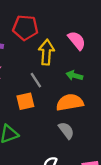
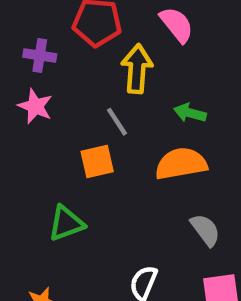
pink semicircle: (77, 40) -> (177, 25), moved
gray semicircle: (66, 130) -> (205, 230), moved

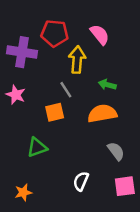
purple cross: (40, 55) -> (22, 52), size x1.6
pink star: (35, 106) -> (16, 95), moved

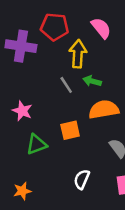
green arrow: (107, 85) -> (92, 81), moved
pink star: (16, 95) -> (22, 111), moved
orange square: (55, 112) -> (70, 130), moved

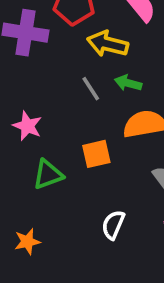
yellow arrow: (78, 54) -> (108, 44), turned -80

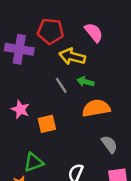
orange square: (96, 154) -> (47, 124), moved
green triangle: (48, 174) -> (34, 162), moved

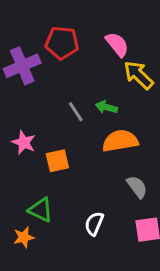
purple cross: (19, 49) -> (22, 66), turned -32
yellow arrow: (72, 57) -> (139, 75), moved, turned 30
green triangle: (34, 162) -> (41, 210), turned 45

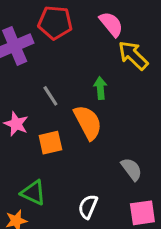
green arrow: (106, 107) -> (100, 88), turned 70
gray line: (76, 112) -> (50, 96), moved
orange semicircle: (120, 141) -> (88, 122), moved, turned 72

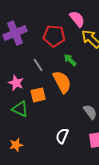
red pentagon: (55, 23) -> (54, 36), moved
green arrow: (100, 88) -> (70, 60), turned -40
green triangle: (33, 193) -> (20, 109), moved

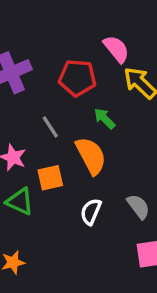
white semicircle: (62, 136) -> (91, 212), moved

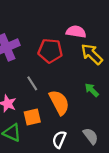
pink semicircle: (116, 49) -> (76, 32), turned -42
green arrow: (104, 118) -> (92, 90), moved

